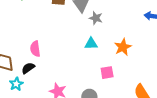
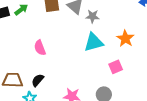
cyan triangle: (91, 44) -> (94, 42), size x1.5
pink semicircle: (35, 49) -> (40, 48), moved

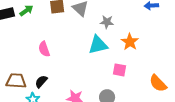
gray star: (93, 16) -> (107, 22), moved
pink square: (116, 67) -> (119, 70), turned 32

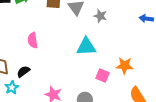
gray star: (107, 22) -> (100, 16), moved
orange star: (130, 42) -> (125, 66), moved, turned 30

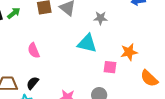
gray star: (100, 16) -> (100, 18), moved
cyan triangle: (86, 47) -> (87, 43), turned 30

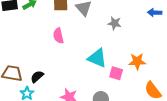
cyan triangle: (87, 43) -> (97, 58), moved
pink semicircle: (34, 50) -> (58, 36), moved

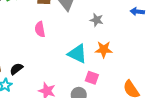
orange star: (137, 61) -> (104, 49), moved
pink square: (116, 73) -> (92, 78), moved

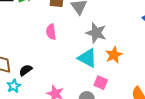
gray star: (97, 20) -> (96, 33), moved, size x1.5
orange star: (104, 49) -> (114, 55), turned -30

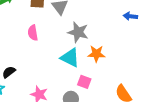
orange star: (114, 55) -> (96, 54), turned 30

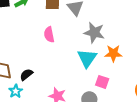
cyan triangle: (70, 58) -> (87, 58), turned 40

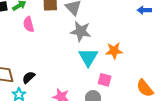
gray star: (94, 33) -> (81, 31), moved
pink semicircle: (49, 35) -> (29, 24), moved

